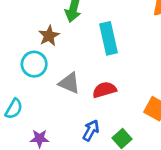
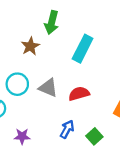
cyan rectangle: (108, 38) -> (83, 49), turned 40
cyan circle: (34, 64) -> (17, 84), moved

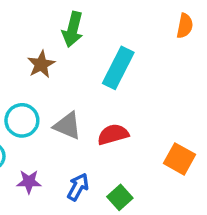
blue arrow: (67, 129) -> (78, 187), moved
purple star: (22, 136) -> (29, 182), moved
green square: (94, 136) -> (120, 197), moved

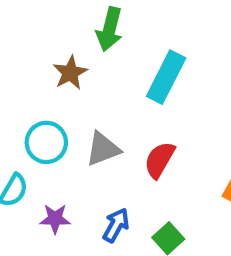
gray triangle: (67, 126) -> (103, 149), turned -44
red semicircle: (113, 134) -> (160, 160), turned -44

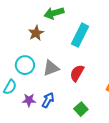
green arrow: (109, 29) -> (54, 13), turned 60
blue arrow: (116, 225) -> (48, 100), moved

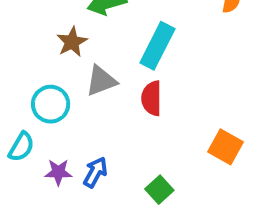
gray triangle: (51, 68) -> (101, 81), moved
red semicircle: (77, 73) -> (152, 98), moved, turned -30

